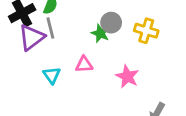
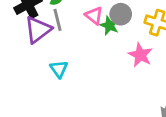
pink triangle: (84, 64) -> (94, 16), moved, turned 42
pink star: (127, 77) -> (140, 55), moved

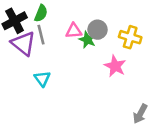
pink triangle: (94, 16) -> (74, 31), turned -42
purple triangle: (38, 30) -> (23, 43), turned -44

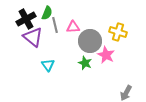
gray circle: (98, 30) -> (90, 41), moved, size x1.5
gray line: (41, 35) -> (55, 25), moved
green star: (87, 40) -> (85, 63), moved

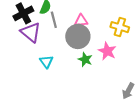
pink triangle: (73, 27) -> (81, 21), moved
gray circle: (90, 41) -> (78, 36), moved

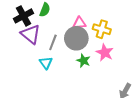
gray line: (54, 20) -> (53, 42), moved, turned 35
yellow cross: (120, 27) -> (102, 29), moved

